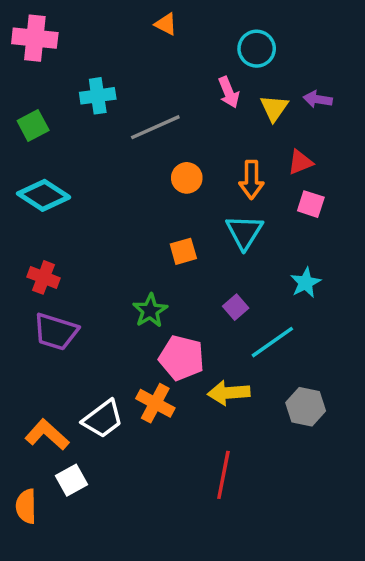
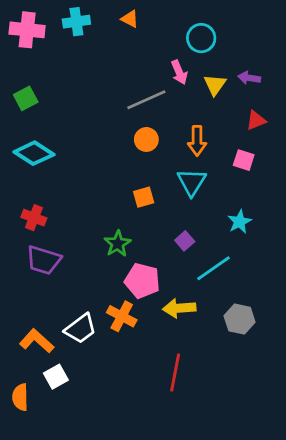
cyan cross: (98, 96) -> (76, 22), moved
gray line: (155, 127) -> (146, 100), moved
red triangle: (300, 162) -> (256, 120), moved

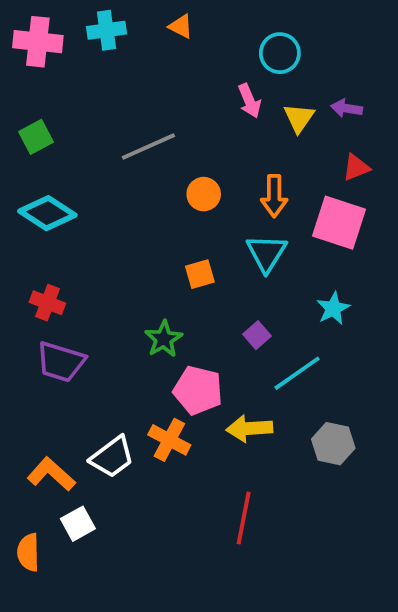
gray line: (146, 100) -> (148, 146), moved
pink square: (244, 160) -> (339, 223), size x1.8

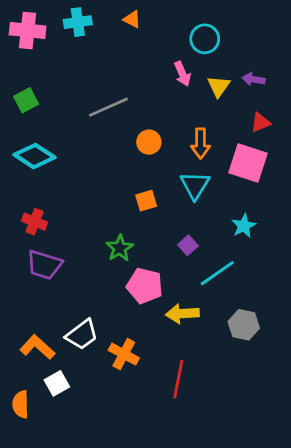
orange cross: (169, 440) -> (124, 354), moved

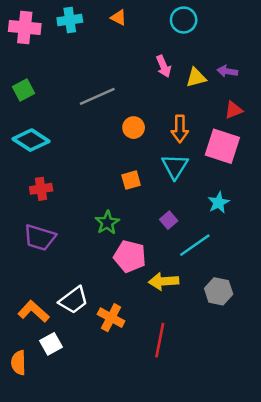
cyan circle: (205, 39) -> (184, 20), moved
yellow triangle: (219, 86) -> (196, 78), turned 40
red cross: (35, 222) -> (41, 189), moved, turned -30

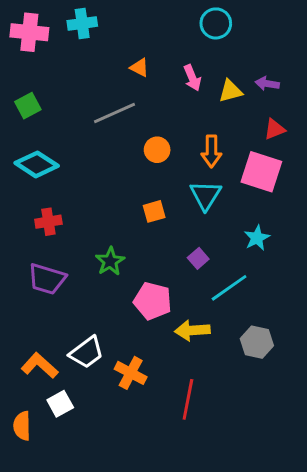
orange triangle: (119, 18) -> (139, 68), moved
green star: (107, 223) -> (110, 261), moved

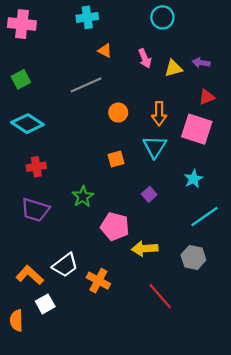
cyan cross: (82, 23) -> (87, 17), moved
cyan line: (229, 288) -> (204, 217), moved
red line: (188, 399) -> (160, 296), moved, turned -52

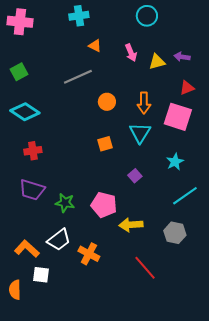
green star: (83, 197) -> (65, 203), moved, turned -30
white square: (45, 304) -> (41, 275), turned 36

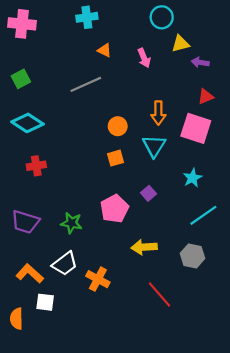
yellow triangle: (157, 62) -> (180, 44), moved
orange circle: (107, 102) -> (118, 126), moved
purple trapezoid: (32, 190) -> (25, 222), moved
pink pentagon: (104, 205) -> (114, 209), moved, turned 30

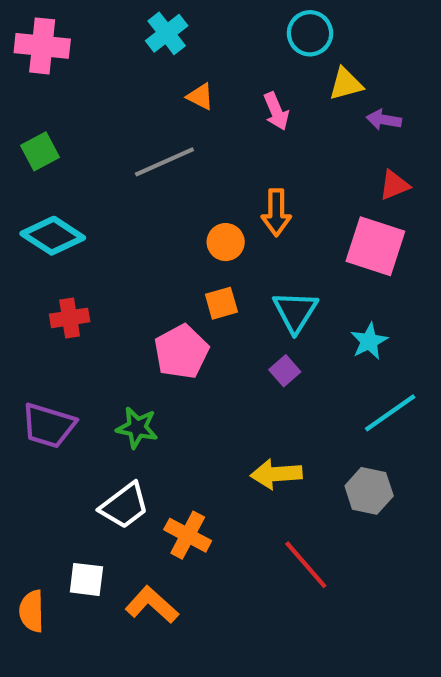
cyan cross: (87, 17) -> (167, 33), turned -30
orange arrow: (158, 113) -> (276, 213), moved
cyan triangle: (154, 146) -> (295, 312), moved
pink pentagon: (114, 209) -> (181, 352), moved
orange L-shape: (30, 274) -> (152, 605), moved

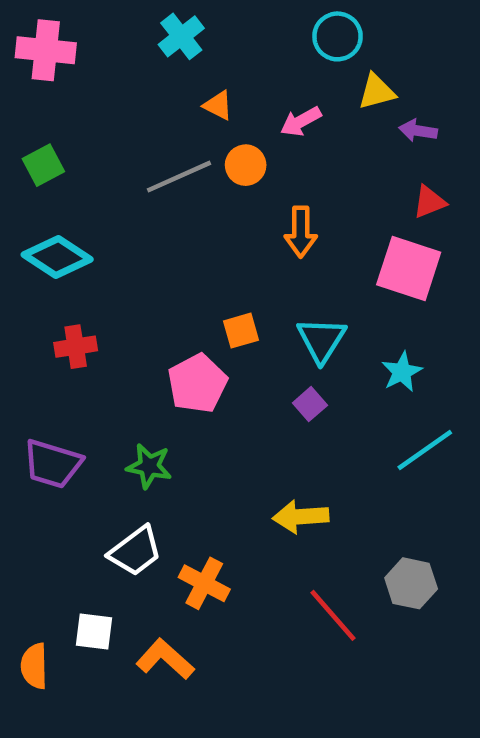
pink arrow: (276, 111) -> (301, 121), turned 84
orange circle: (226, 242) -> (246, 165), moved
gray hexagon: (369, 491) -> (411, 583), moved

